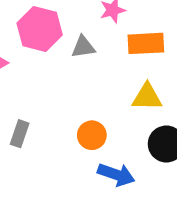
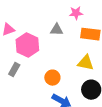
pink hexagon: (40, 29) -> (27, 45), moved

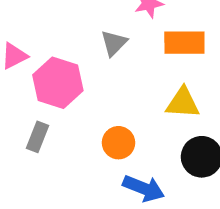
gray triangle: (57, 30) -> (114, 43), turned -40

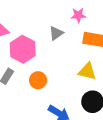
orange circle: (119, 143) -> (38, 80), moved

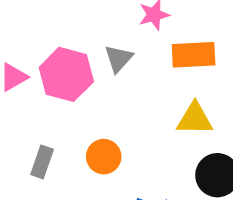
pink hexagon: (23, 49) -> (66, 74), moved

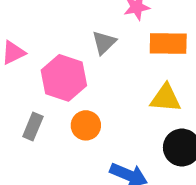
pink hexagon: (66, 74) -> (64, 78), moved

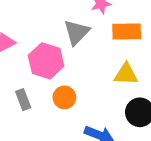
gray triangle: (104, 43) -> (77, 32), size x1.4
gray rectangle: (33, 127) -> (23, 100), turned -42

